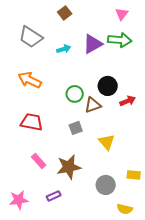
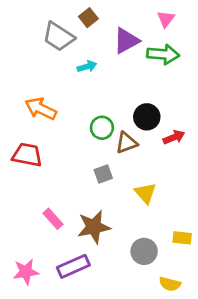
gray trapezoid: (31, 37) -> (58, 37), moved
purple triangle: (93, 44) -> (126, 41), moved
red trapezoid: (32, 122) -> (27, 155), moved
purple rectangle: (54, 196) -> (73, 266), size x1.6

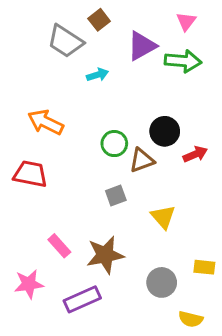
pink star: (26, 272) -> (29, 284), moved

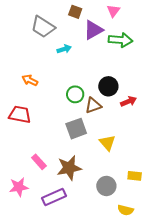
brown square: (99, 20) -> (75, 12), moved, turned -32
pink triangle: (186, 21) -> (113, 11), moved
orange arrow: (46, 122) -> (30, 80), size x0.7
gray square: (116, 195) -> (76, 129), size x1.5

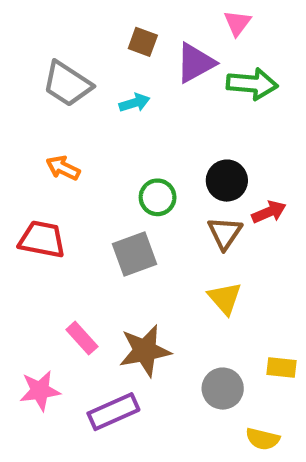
brown square: (75, 12) -> (143, 42), moved
gray trapezoid: (43, 27) -> (67, 84), moved
brown triangle: (93, 105) -> (225, 233), moved, turned -36
gray square: (76, 129) -> (134, 254), moved

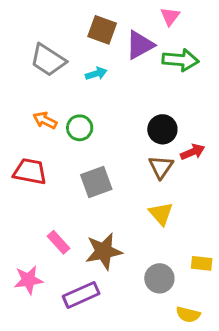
brown square: (143, 42) -> (102, 30), size x1.4
green circle: (158, 197) -> (80, 128), moved

